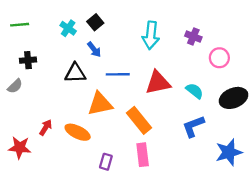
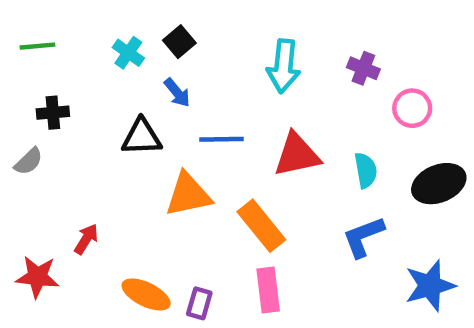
cyan semicircle: (195, 91) -> (366, 170), turned 42
orange ellipse: (78, 132) -> (146, 294), moved

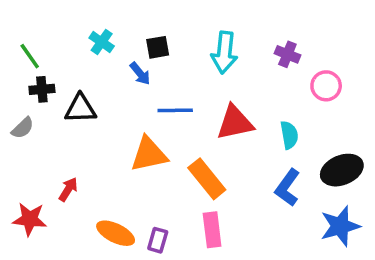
black square: (179, 42) -> (158, 47), moved, turned 30
green line: (37, 46) -> (30, 56), moved, turned 60
black triangle: (142, 137) -> (81, 109), moved
black ellipse: (439, 184) -> (342, 170), moved
blue L-shape: (363, 237) -> (287, 188), turned -33

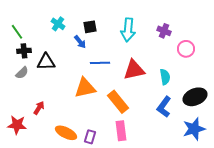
gray semicircle: (23, 128) -> (22, 73), moved

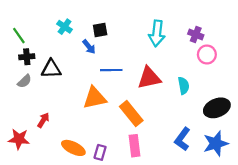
cyan arrow: (128, 30) -> (157, 33), moved
purple cross: (164, 31) -> (196, 34), moved
blue L-shape: (164, 107) -> (182, 139), moved

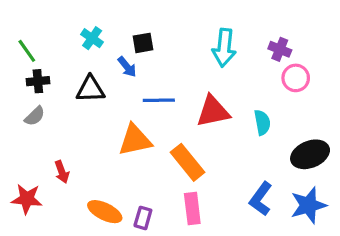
black triangle: (51, 69) -> (90, 89), moved
red arrow: (43, 120) -> (62, 172), turned 128

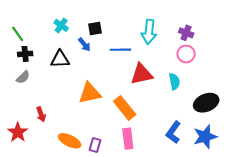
pink circle: (296, 78) -> (186, 54), moved
blue line: (159, 100) -> (120, 50), moved
red star: (27, 199) -> (18, 132), turned 30

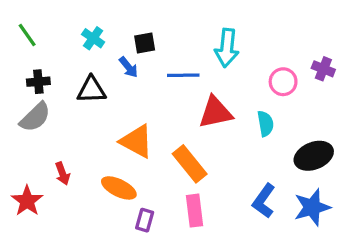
purple cross: (186, 33) -> (323, 69), moved
green line: (18, 34) -> (27, 35), moved
gray semicircle: (23, 77) -> (35, 117), size x1.5
orange triangle: (90, 93) -> (137, 141), turned 40
orange ellipse: (70, 141) -> (119, 188), moved

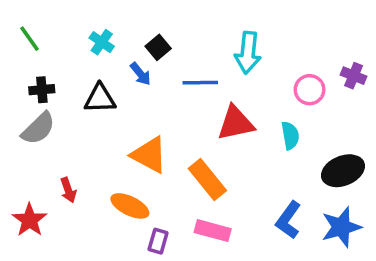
black square: (145, 43) -> (158, 47), turned -30
pink rectangle: (195, 211) -> (213, 231), turned -68

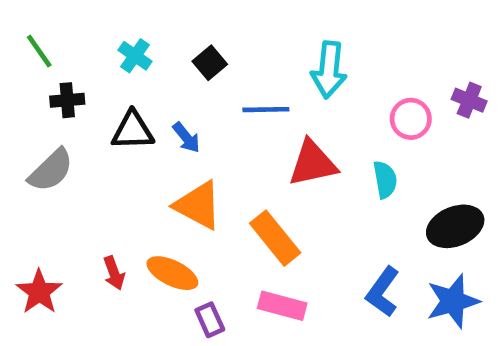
blue arrow: (140, 74) -> (186, 138), moved
black cross: (42, 90) -> (67, 100), moved
red arrow: (68, 190) -> (114, 273), moved
purple rectangle: (158, 241) -> (210, 320), turned -40

